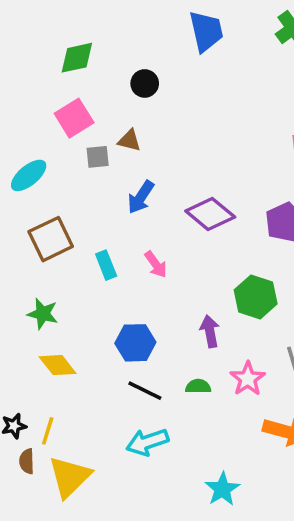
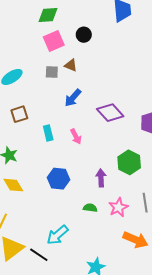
pink square: (74, 118) -> (54, 41), moved
brown square: (51, 239) -> (19, 114), size x0.7
black line: (145, 391) -> (39, 255), moved
cyan arrow: (147, 442) -> (57, 235), turned -30

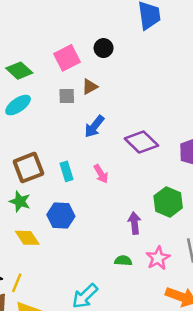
green diamond: (48, 15) -> (19, 71), moved, turned 50
brown triangle: (71, 65) -> (90, 87), turned -48
brown square: (19, 114) -> (28, 168), moved, size x1.4
blue hexagon: (59, 179) -> (61, 215), moved

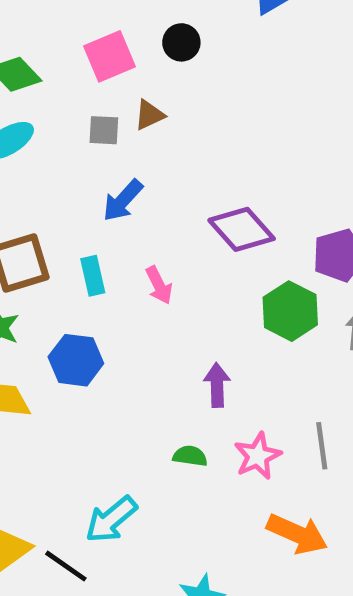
blue arrow: (94, 126) -> (123, 200), moved
green hexagon: (168, 202) -> (290, 311), moved

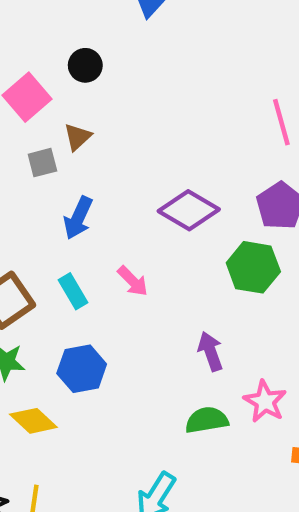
green semicircle: (190, 456) -> (207, 420), size x1.4

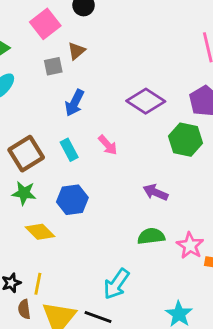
purple arrow: (210, 351) -> (156, 192), turned -50
pink star: (265, 401) -> (190, 246), moved

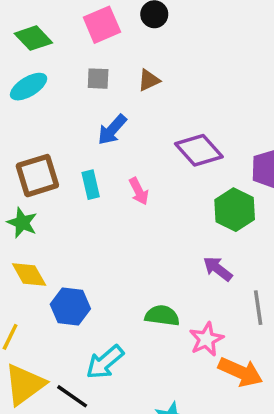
brown triangle: (77, 51) -> (149, 80), moved
purple arrow: (156, 192) -> (218, 269), moved
blue hexagon: (72, 200) -> (70, 307), moved

